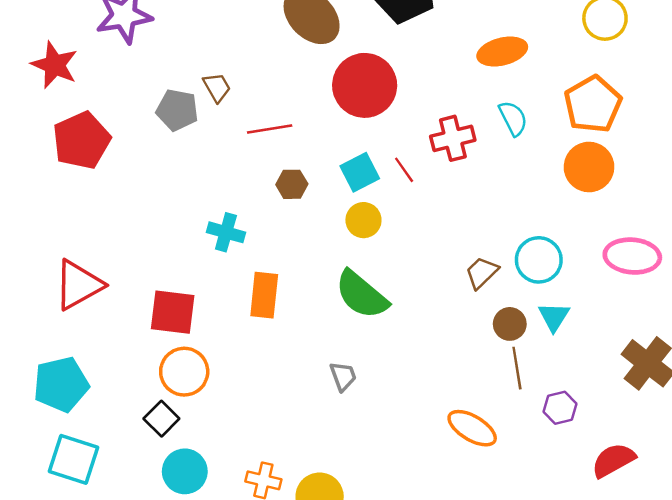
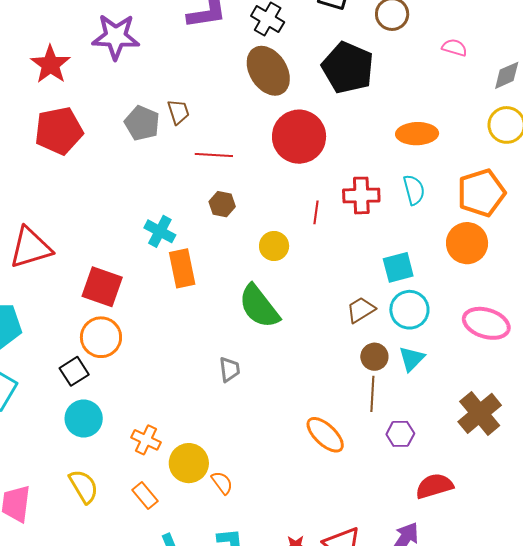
red line: (404, 170) -> (316, 212), turned 30
cyan square: (360, 172) -> (398, 267), moved
orange rectangle: (264, 295) -> (182, 268), moved, turned -30

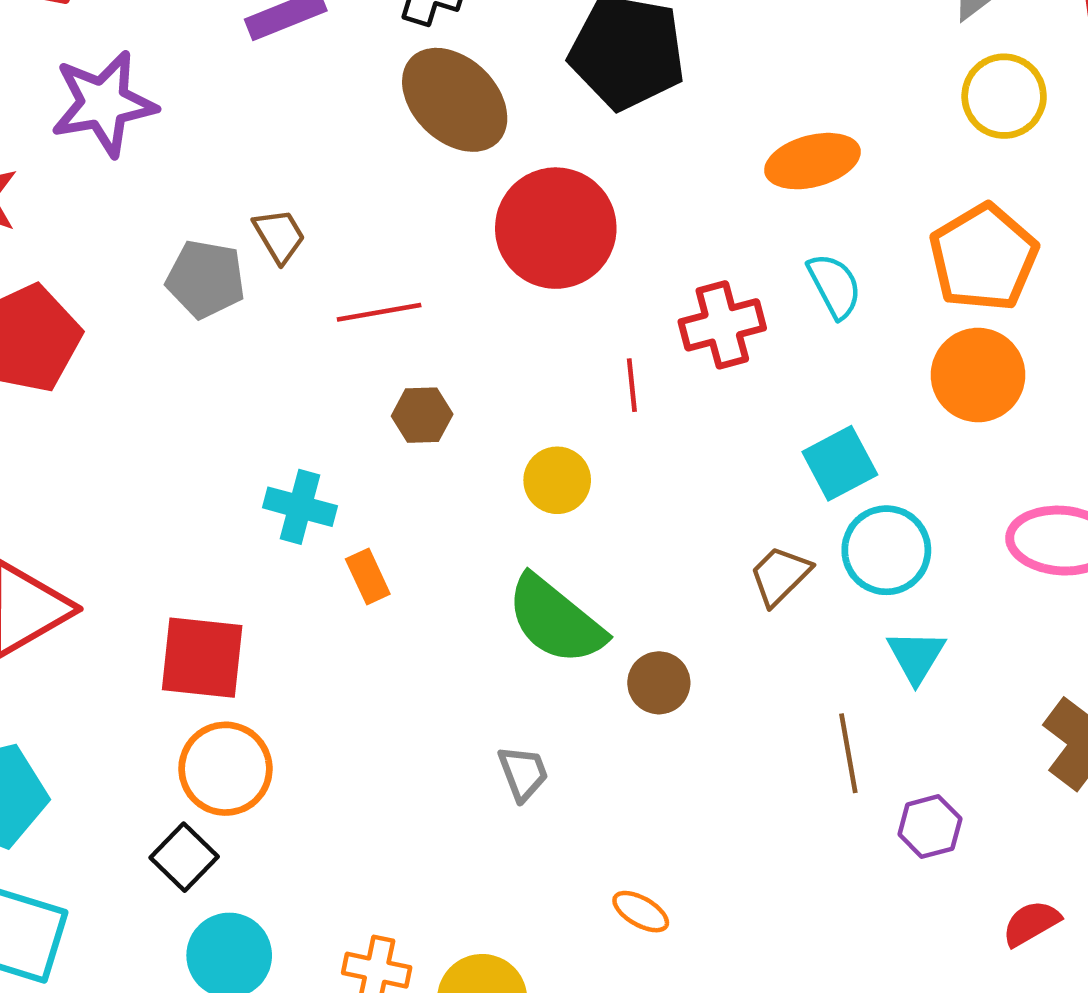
orange rectangle: (182, 268) -> (368, 577), size x0.6
brown circle: (374, 357) -> (659, 683), moved
orange ellipse: (325, 435) -> (641, 912), moved, size x0.6
red semicircle: (434, 486) -> (1031, 923), size x0.7

